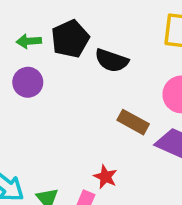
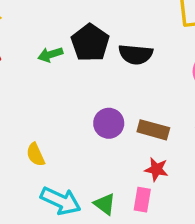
purple circle: (28, 82) -> (109, 123), moved
brown rectangle: (133, 122) -> (153, 130), moved

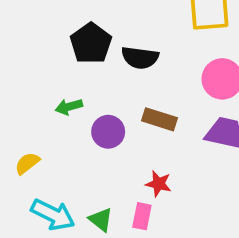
green arrow: (50, 55) -> (69, 107), moved
brown rectangle: (153, 130) -> (159, 119), moved
yellow semicircle: (36, 155) -> (27, 163), turned 75

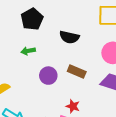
black pentagon: (91, 43) -> (32, 19), moved
green arrow: (69, 107) -> (28, 51), moved

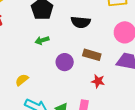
red star: (73, 106) -> (98, 81), moved

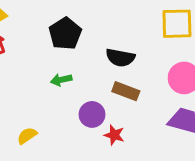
brown rectangle: (92, 55) -> (126, 91), moved
red star: (98, 81) -> (114, 135), moved

